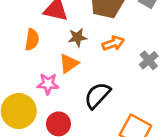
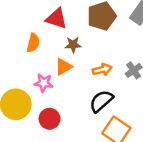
orange arrow: (113, 43) -> (102, 70), moved
black semicircle: (97, 95) -> (101, 101), moved

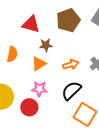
orange semicircle: (33, 43) -> (12, 54), moved
pink star: (44, 83) -> (39, 89), moved

